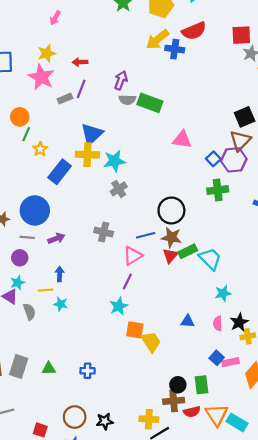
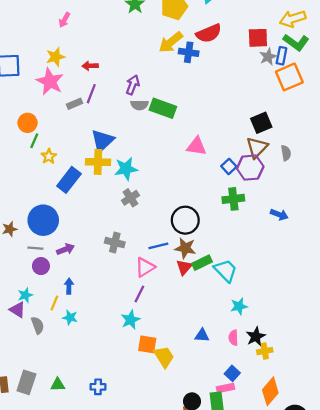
purple circle: (20, 258) -> (41, 266), moved
yellow line: (46, 290) -> (54, 303), turned -64
pink rectangle: (231, 362) -> (226, 388), moved

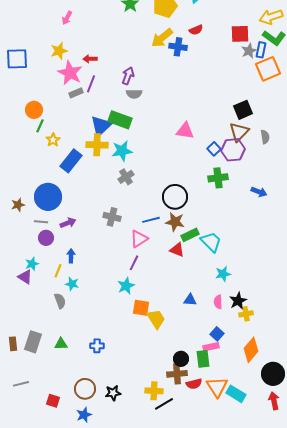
red semicircle: (209, 33) -> (196, 30), size x0.6
pink star: (50, 81) -> (70, 73), moved
green rectangle: (163, 108) -> (120, 120), moved
red triangle: (184, 267) -> (177, 250), moved, turned -49
gray semicircle: (38, 325) -> (60, 301), moved

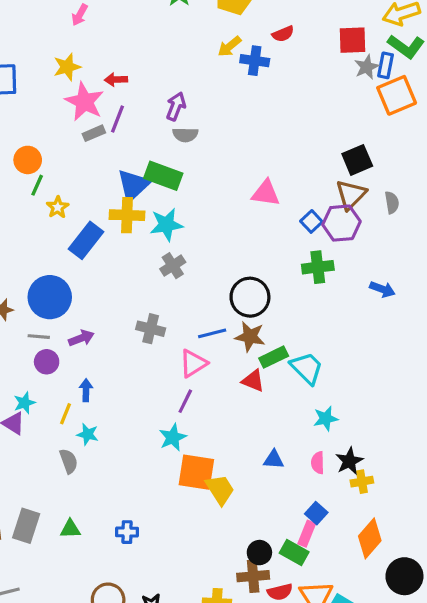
yellow arrow: (162, 38) -> (229, 46), size x0.7
orange square: (141, 308) -> (196, 472), size x1.4
pink rectangle: (211, 347) -> (307, 534), turned -56
green rectangle: (203, 359) -> (294, 553), turned -54

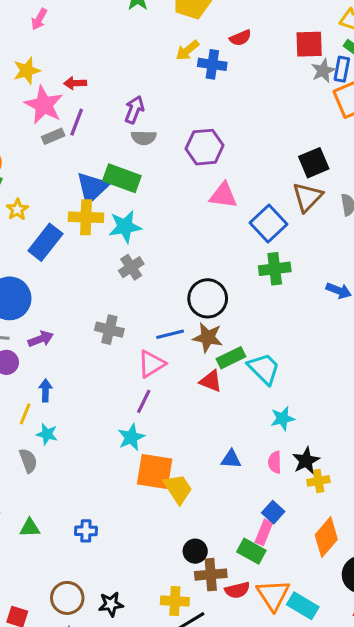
blue square: (311, 221) -> (268, 224), size x1.6
purple hexagon: (341, 223) -> (205, 147), moved
black circle: (259, 553) -> (195, 551), moved

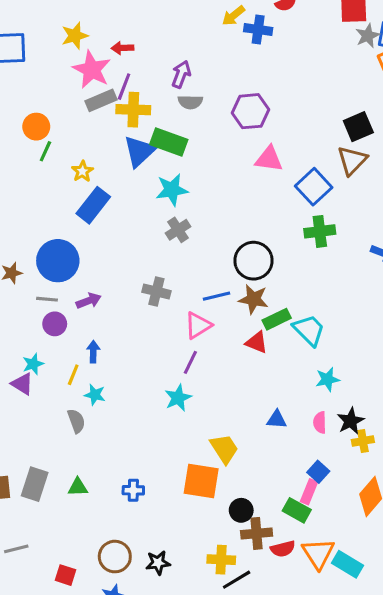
gray rectangle: (53, 136) -> (101, 100), size x1.4
yellow star: (17, 209) -> (82, 171), moved
yellow cross: (86, 217) -> (133, 110), moved
orange square: (155, 472) -> (201, 481), moved

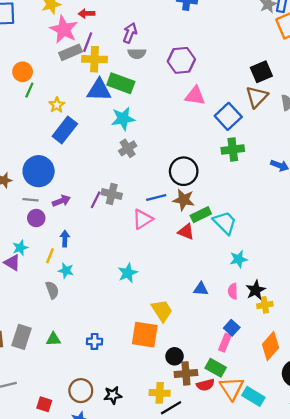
blue triangle: (139, 151) -> (99, 90), turned 45
purple line: (190, 362) -> (96, 200), moved
green rectangle: (297, 510) -> (216, 368), moved

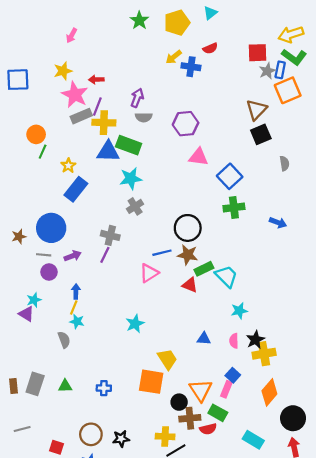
brown triangle: (257, 97) -> (256, 110), moved
gray cross: (112, 194) -> (110, 235), moved
yellow line: (50, 256) -> (74, 307), moved
yellow cross: (265, 305) -> (264, 354), size x1.5
orange triangle: (232, 388) -> (201, 390), moved

